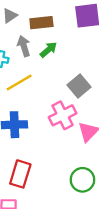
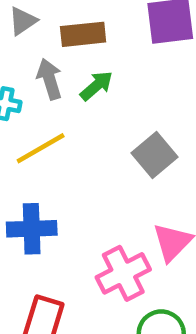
pink cross: (63, 115) -> (123, 273), moved

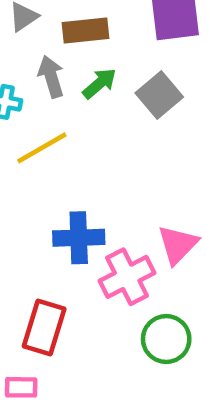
gray square: (155, 155) -> (159, 95), moved
blue cross: (32, 229) -> (79, 238), moved

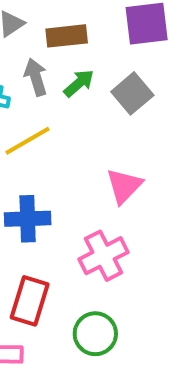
blue cross: (79, 238) -> (28, 219), moved
pink triangle: (178, 245) -> (124, 186), moved
green circle: (166, 339) -> (95, 334), moved

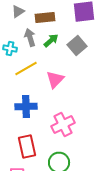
pink triangle: (124, 186) -> (55, 80), moved
red rectangle: (30, 301) -> (27, 147), turned -30

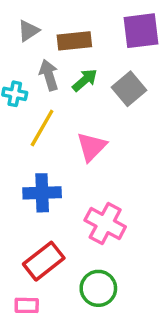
yellow line: (26, 69) -> (42, 128), turned -30
pink cross: (63, 125) -> (105, 223), turned -35
red rectangle: (27, 147) -> (44, 261), turned 65

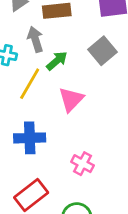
green arrow: (85, 80) -> (57, 61), moved
pink cross: (105, 223) -> (83, 164), size x0.7

